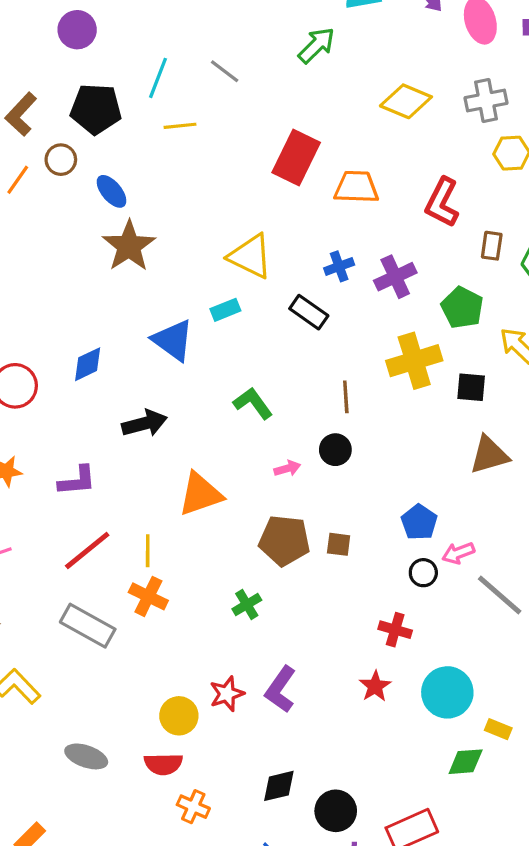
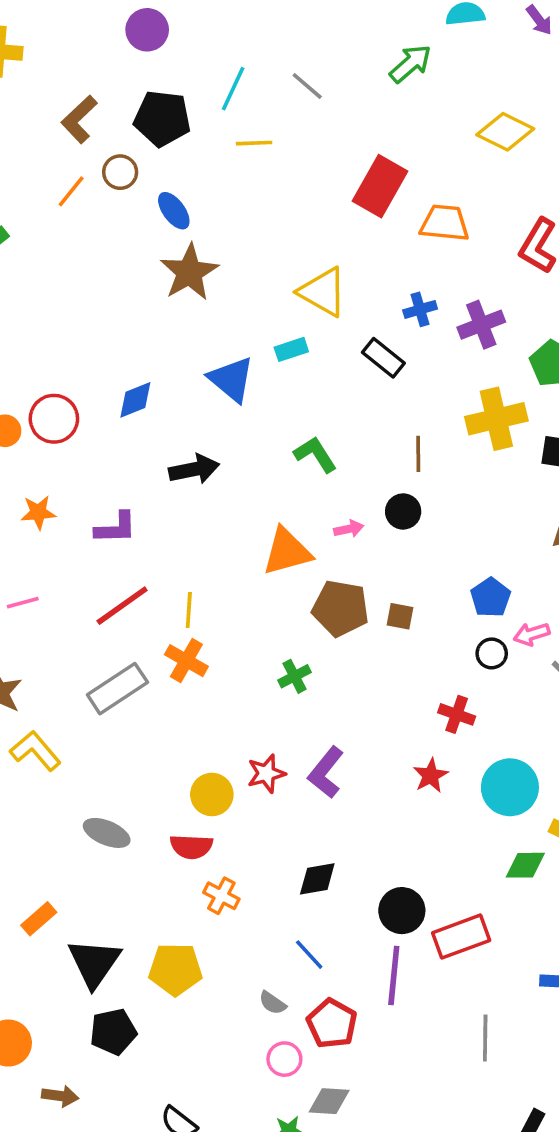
orange triangle: (200, 494) -> (287, 552), moved
gray rectangle: (88, 626) -> (117, 689), turned -66
black circle: (336, 811) -> (402, 911), moved

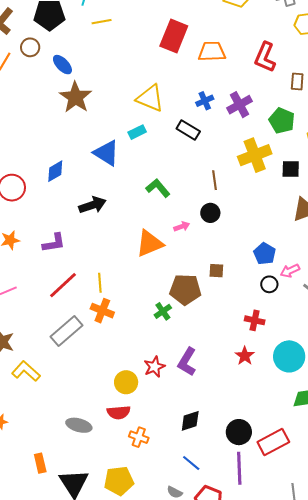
brown pentagon: (341, 608) -> (185, 289), moved
gray ellipse: (107, 833) -> (79, 425), moved
orange rectangle: (39, 919) -> (40, 463), turned -54

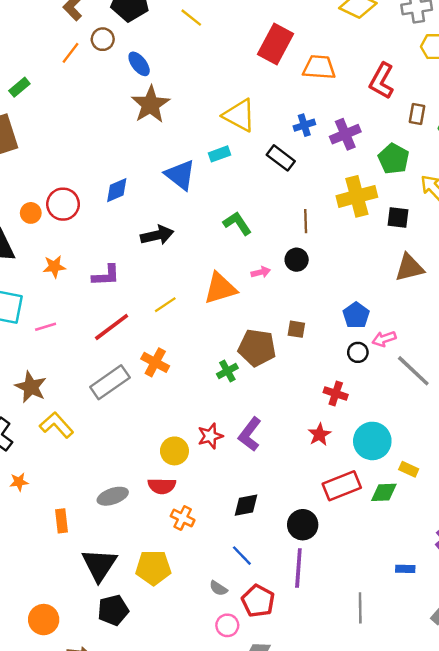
yellow line: (102, 22) -> (191, 18), turned 42
yellow line: (100, 283) -> (165, 305), moved, turned 54
gray ellipse: (79, 425) -> (113, 496), turned -40
red rectangle: (273, 442) -> (342, 486), moved
orange rectangle: (40, 463) -> (61, 521), moved

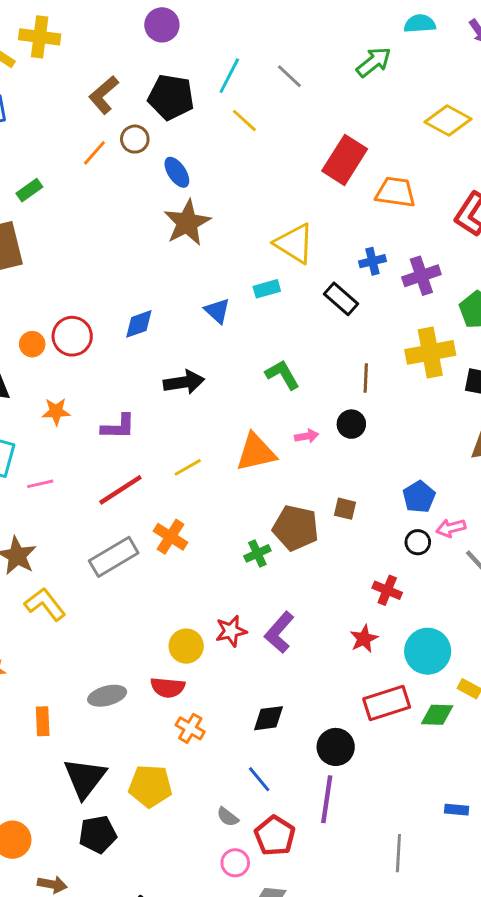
blue triangle: (180, 175) -> (217, 311), size x0.7

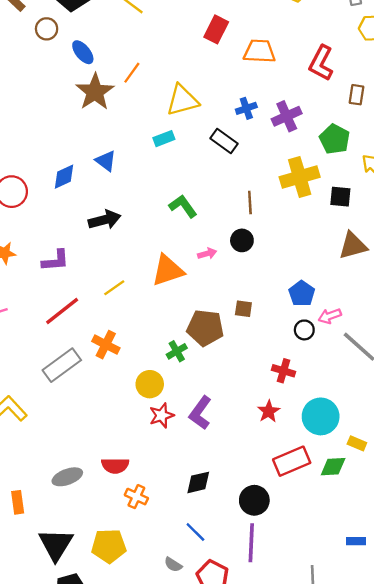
orange line: (94, 153) -> (132, 73), moved
red rectangle: (345, 160) -> (216, 29), size x0.7
yellow triangle: (294, 244) -> (182, 100), turned -42
blue triangle: (217, 311) -> (106, 161), moved
yellow circle: (186, 646) -> (150, 384), moved

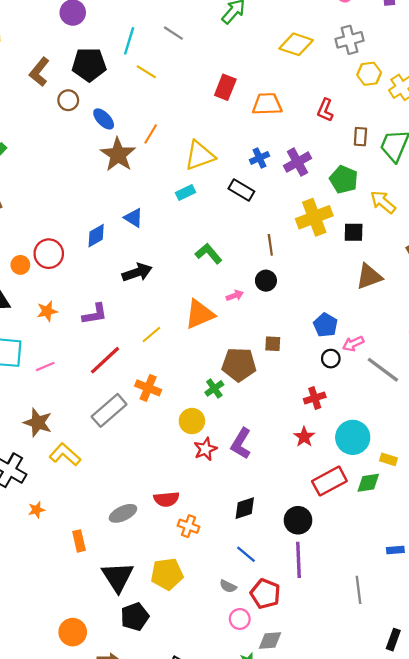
red L-shape: (321, 63) -> (325, 110), size x0.7
red cross: (283, 371) -> (315, 398), turned -30

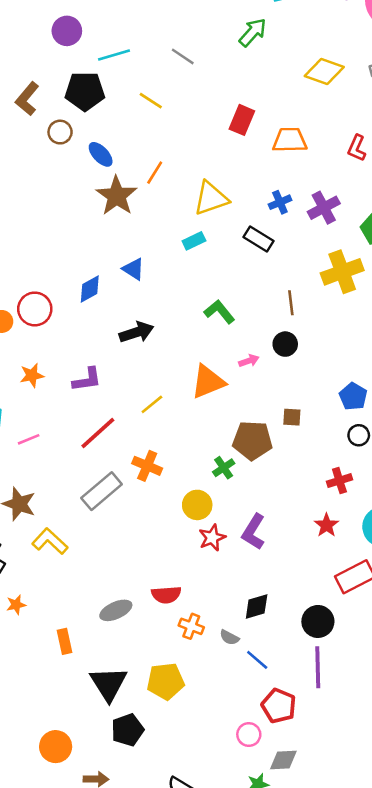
cyan line: (129, 41) -> (114, 55), moved, turned 56
gray semicircle: (228, 586) -> (229, 637), moved

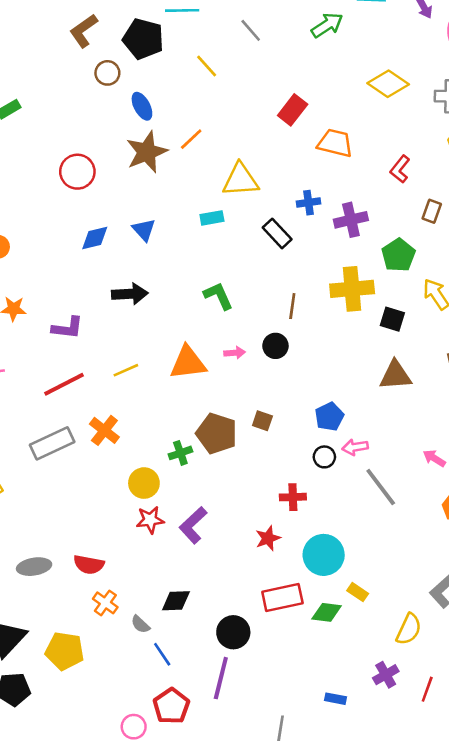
red circle: (35, 309) -> (77, 172), moved

